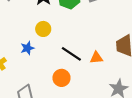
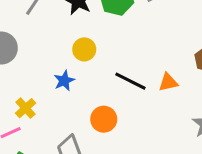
orange circle: (61, 78) -> (104, 119), moved

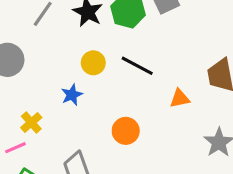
black line: (130, 81) -> (137, 66), moved
orange circle: (104, 119) -> (126, 131), moved

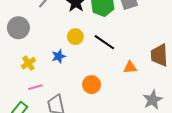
yellow cross: (31, 123) -> (28, 63), moved
pink line: (15, 148) -> (35, 87), moved

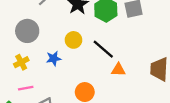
gray circle: (18, 28) -> (27, 31), moved
orange triangle: (130, 67) -> (118, 70), moved

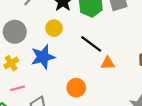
yellow circle: (73, 40) -> (54, 28), moved
blue star: (54, 58) -> (43, 57), size x1.6

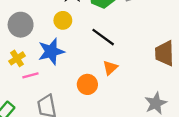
orange triangle: (108, 63) -> (110, 68), moved, turned -40
pink line: (18, 88) -> (30, 75), moved

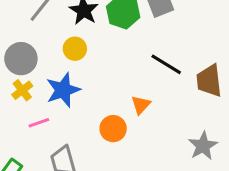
black line: (103, 37) -> (166, 64), moved
yellow cross: (17, 58) -> (22, 90), moved

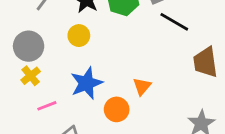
black line: (166, 64) -> (174, 22), moved
blue star: (63, 90) -> (86, 83), moved

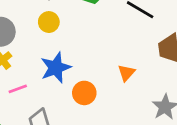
orange triangle: (142, 86) -> (126, 73), moved

